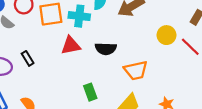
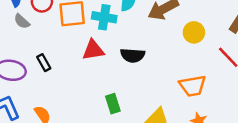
yellow circle: (166, 35) -> (194, 32), moved
orange trapezoid: (136, 70) -> (193, 86), moved

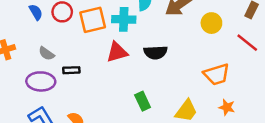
gray semicircle: (22, 21) -> (46, 54), moved
black rectangle: (44, 63) -> (71, 70), turned -56

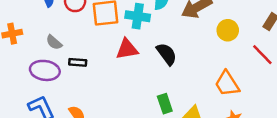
black semicircle: (156, 52) -> (167, 54), turned -130
orange trapezoid: (217, 74) -> (227, 84), turned 68
green rectangle: (143, 101) -> (165, 104), moved

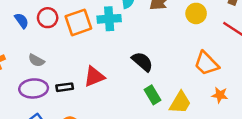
red triangle: (127, 49) -> (94, 76), moved
black semicircle: (167, 54) -> (142, 62), moved
black rectangle: (78, 62) -> (65, 87), moved

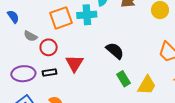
red circle: (48, 18) -> (49, 47), moved
gray semicircle: (36, 60) -> (30, 36), moved
red triangle: (94, 76) -> (74, 63), turned -36

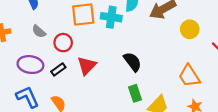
gray semicircle: (30, 36) -> (39, 31), moved
black rectangle: (50, 72) -> (58, 69), turned -40

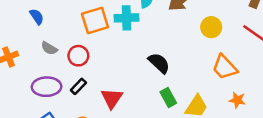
yellow circle: (190, 29) -> (211, 27), moved
red triangle: (87, 66) -> (112, 98), moved

